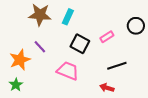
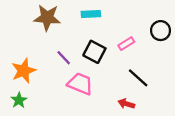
cyan rectangle: (68, 17) -> (91, 14), moved, turned 63
purple line: (40, 47) -> (64, 58), moved
black line: (117, 66) -> (138, 78), turned 60

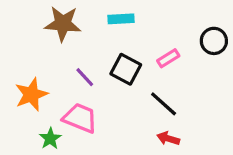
black line: (138, 78) -> (164, 104), moved
pink trapezoid: (80, 84) -> (80, 118), moved
green star: (19, 100) -> (50, 139), moved

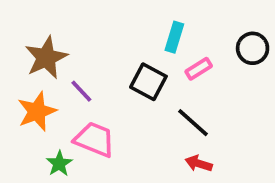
cyan rectangle: (121, 19) -> (174, 37), moved, turned -70
brown star: (63, 24) -> (46, 58), moved, turned -30
purple line: (85, 77) -> (81, 91), moved

